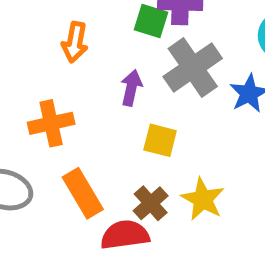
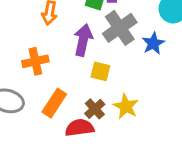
purple arrow: (131, 88) -> (83, 40), size x1.5
orange rectangle: (83, 193) -> (54, 103), turned 64

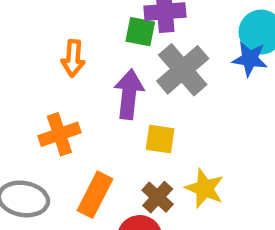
blue star: (153, 43) -> (250, 59), moved, turned -30

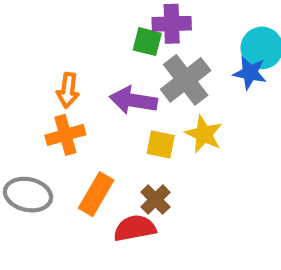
orange arrow: (73, 58) -> (68, 90), moved
purple arrow: (129, 94) -> (133, 100), turned -90
yellow star: (205, 188) -> (204, 134), moved

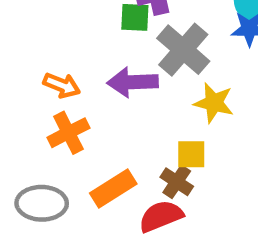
orange arrow: (68, 90) -> (62, 85), turned -64
yellow square: (161, 144) -> (191, 154), moved
orange rectangle: (96, 194) -> (113, 188), turned 39

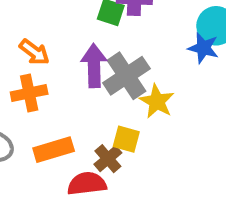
gray cross: (183, 50) -> (126, 76), moved
purple arrow: (133, 82) -> (94, 66), turned 75

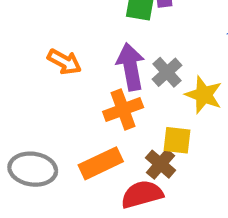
gray cross: (126, 76) -> (167, 72), size x0.6
orange cross: (29, 93) -> (123, 109), moved

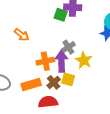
purple arrow: (131, 67) -> (61, 61), moved
brown cross: (161, 164) -> (54, 82), moved

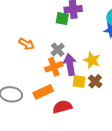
gray cross: (68, 47) -> (58, 50), moved
brown cross: (54, 82) -> (95, 81), moved

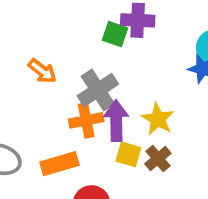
gray cross: (58, 50) -> (98, 90), size x1.5

